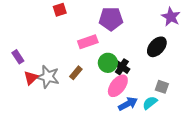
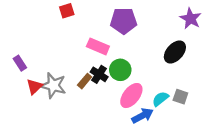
pink rectangle: (88, 42) -> (98, 46), turned 42
black cross: (122, 67) -> (99, 74), moved
cyan semicircle: (150, 103) -> (160, 99), moved

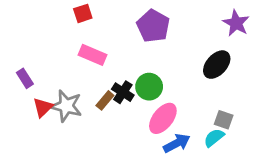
purple pentagon: (124, 21) -> (153, 26), turned 30
pink rectangle: (98, 46) -> (92, 55), moved
cyan semicircle: (160, 99) -> (214, 138), moved

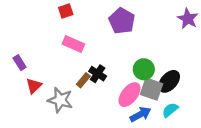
black ellipse: (217, 65) -> (169, 81), moved
green circle: (149, 87) -> (144, 69), moved
gray star: (66, 106) -> (60, 100), moved
gray square: (224, 120) -> (151, 89), moved, size x1.5

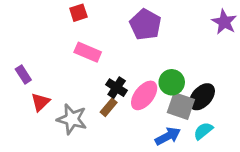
brown rectangle: (83, 80) -> (109, 107), moved
pink ellipse: (129, 95) -> (144, 95), moved

